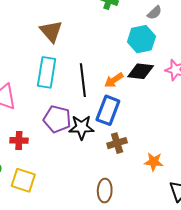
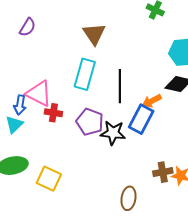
orange arrow: (114, 80) -> (152, 101), moved
red cross: (19, 140) -> (53, 113), moved
brown cross: (117, 143) -> (163, 172), moved

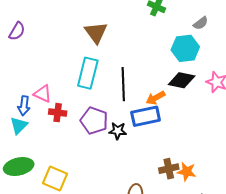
purple semicircle: (27, 27) -> (17, 31), moved
pink triangle: (39, 93) -> (43, 94), size x0.7
blue rectangle: (141, 119) -> (146, 116), turned 52
black star: (113, 133) -> (118, 131), size x0.7

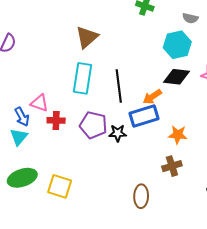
gray semicircle: (201, 23) -> (190, 18), turned 56
brown triangle: (96, 32) -> (87, 37), turned 30
blue arrow: (24, 106) -> (22, 117), turned -30
orange star: (187, 172) -> (178, 135), moved

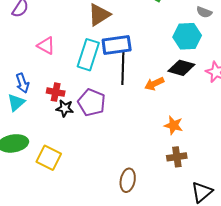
pink triangle: (39, 103) -> (46, 46), moved
blue rectangle: (144, 116) -> (117, 45), moved
black star: (118, 133) -> (65, 108), moved
brown cross: (172, 166) -> (177, 157), moved

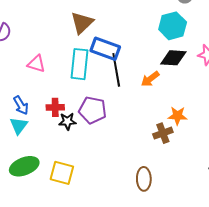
blue rectangle: (117, 45) -> (105, 49), turned 40
brown cross: (177, 157) -> (163, 133), moved

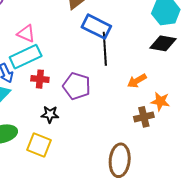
cyan rectangle: (80, 64) -> (26, 57), moved, turned 52
orange arrow: (150, 79) -> (137, 81), moved
black star: (67, 121) -> (50, 114), moved
brown ellipse: (144, 179) -> (120, 160), size x1.4

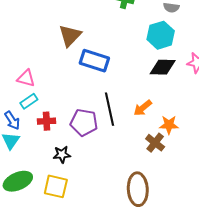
black line: (105, 49) -> (110, 109), moved
cyan rectangle: (26, 57) -> (29, 101), size x0.6
brown cross: (144, 117) -> (155, 143), turned -30

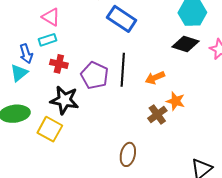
black star: (62, 154) -> (64, 100), size x1.6
brown ellipse: (138, 189) -> (128, 154), size x0.7

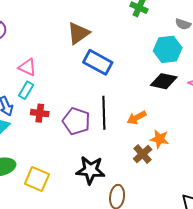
cyan rectangle: (47, 40) -> (26, 90), turned -36
black star: (64, 100) -> (91, 170), moved

